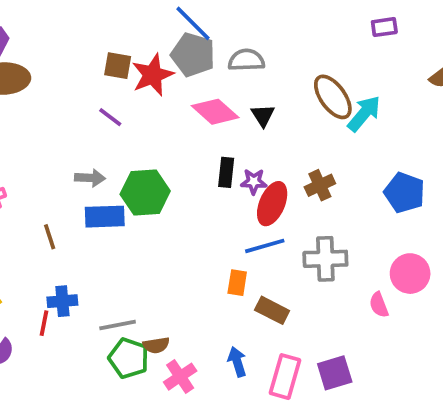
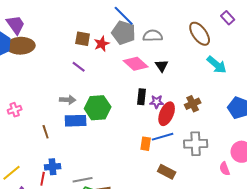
purple rectangle: (384, 27) -> (228, 18), turned 56
red star: (153, 75) -> (102, 44), size x0.7
brown ellipse: (333, 97) -> (200, 34), moved
cyan arrow: (364, 113) -> (217, 65), turned 90
orange rectangle: (237, 283) -> (146, 144), moved

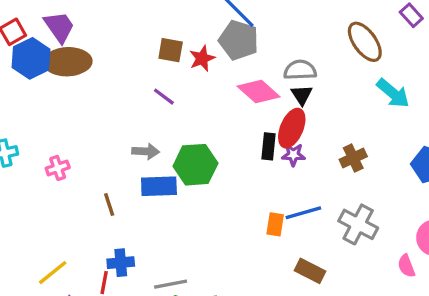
gray semicircle: (153, 36) -> (300, 70), moved
red ellipse: (167, 114) -> (292, 128), moved
gray cross: (196, 144) -> (358, 224), turned 30

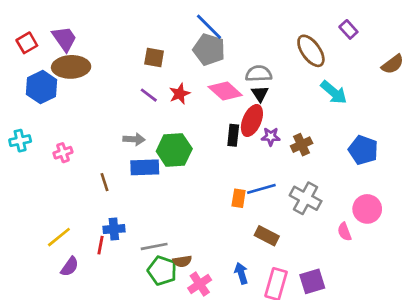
blue hexagon: (31, 58) -> (42, 87), moved
red star: (202, 58) -> (180, 94), moved
purple star: (293, 155) -> (271, 137), moved

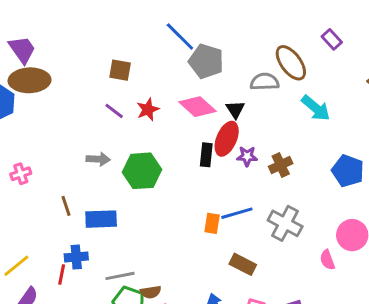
gray pentagon: (209, 49) -> (206, 61), moved
gray semicircle: (259, 74) -> (265, 82), moved
blue rectangle: (145, 167) -> (101, 219), moved

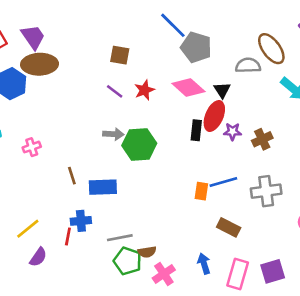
gray arrow: (98, 159) -> (113, 134), moved
gray cross: (285, 223) -> (266, 191), turned -36

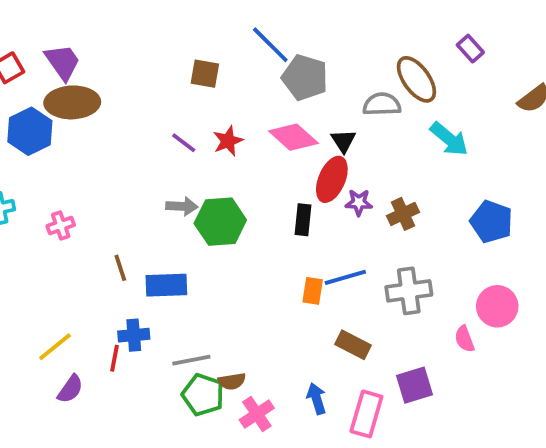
brown square: (120, 55) -> (205, 74), moved
black rectangle: (196, 130) -> (303, 220), moved
purple square: (273, 271) -> (415, 385), moved

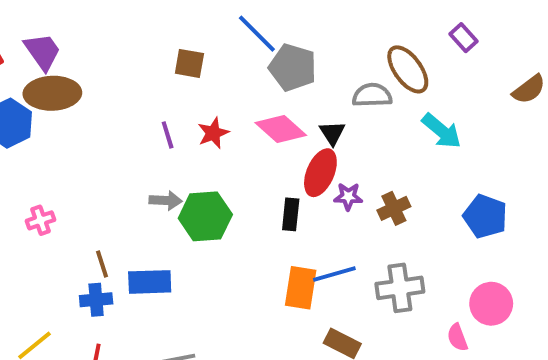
purple line: (184, 143) -> (168, 135), turned 36
orange rectangle: (313, 291) -> (301, 288), size x1.5
blue cross: (134, 335) -> (96, 300), moved

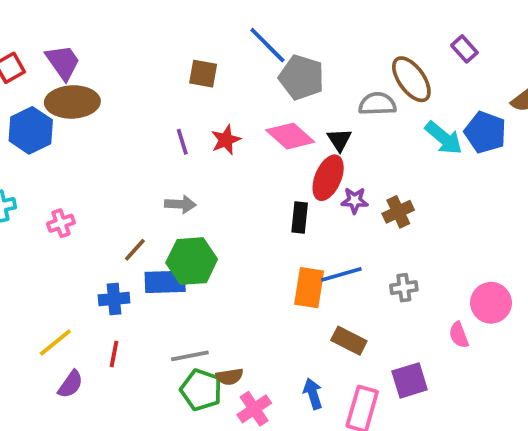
green hexagon: (205, 216) -> (192, 261), moved
blue pentagon: (485, 216) -> (485, 132), moved
brown line: (102, 264) -> (135, 250), moved, turned 60
gray cross: (400, 288) -> (404, 288), size x0.6

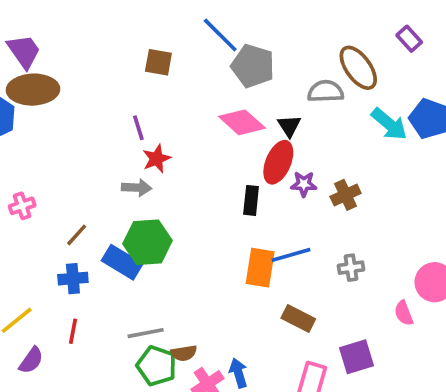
red star: (226, 140) -> (157, 159), moved
brown line: (135, 250) -> (77, 235), moved
blue rectangle: (165, 282) -> (122, 262), turned 33
blue arrow: (313, 394) -> (238, 373), moved

